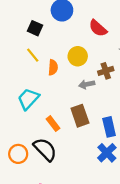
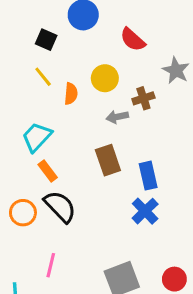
orange rectangle: (53, 124) -> (48, 171), moved

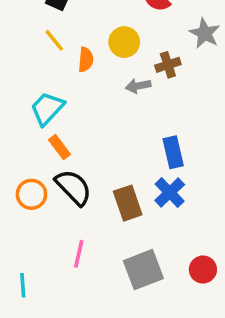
brown rectangle: (108, 160) -> (128, 203), moved
pink line: (51, 265) -> (79, 254), moved

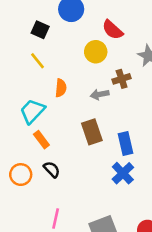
yellow circle: (124, 42) -> (96, 52), moved
orange semicircle: (86, 60) -> (61, 88), moved
black semicircle: (73, 187) -> (52, 169), size x0.6
brown rectangle: (128, 203) -> (92, 132), moved

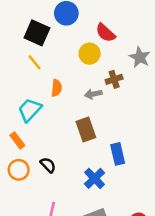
black square: (40, 30) -> (37, 33), size x1.5
orange rectangle: (41, 140) -> (17, 140), moved
blue rectangle: (125, 144) -> (118, 154), moved
blue cross: (123, 173) -> (94, 178), moved

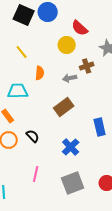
black square: (37, 33) -> (24, 15), moved
cyan trapezoid: (30, 110) -> (18, 91), turned 45
brown rectangle: (86, 129) -> (64, 107), turned 72
blue rectangle: (118, 154) -> (100, 127), moved

